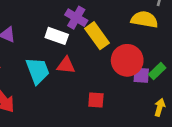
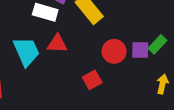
red circle: (127, 60) -> (114, 51), moved, size x0.7
red square: (96, 100) -> (92, 80), turned -30

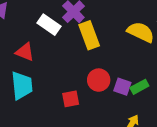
red triangle: (57, 44) -> (25, 52), moved
cyan trapezoid: (26, 51) -> (22, 85), moved

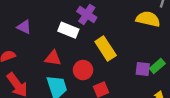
yellow rectangle: (89, 35) -> (106, 48), moved
red circle: (99, 80) -> (83, 70), moved

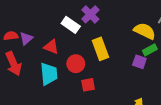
purple triangle: (24, 27) -> (26, 38), moved, turned 40
green rectangle: (157, 66) -> (150, 50), moved
purple square: (143, 69) -> (139, 62), moved

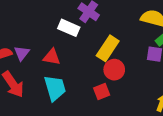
yellow rectangle: (100, 49) -> (108, 48), turned 65
red circle: (76, 64) -> (114, 70), moved

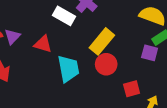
cyan trapezoid: (55, 88) -> (68, 69), moved
red square: (102, 91) -> (132, 89), moved

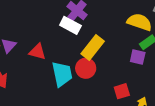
white rectangle: (64, 16) -> (70, 25), moved
red circle: (106, 64) -> (86, 68), moved

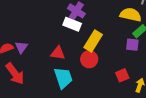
red triangle: (38, 52) -> (58, 53), moved
cyan trapezoid: (62, 74) -> (63, 78), moved

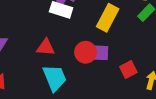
yellow rectangle: (93, 41) -> (108, 18), moved
purple square: (132, 45) -> (101, 53), moved

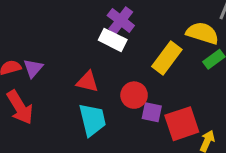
purple square: (101, 53) -> (152, 112), moved
red square: (128, 70) -> (182, 124), size x1.6

